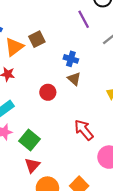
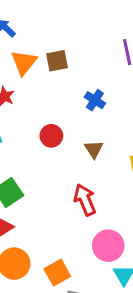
orange triangle: (14, 47) -> (24, 62), turned -30
brown triangle: (74, 79) -> (94, 149), moved

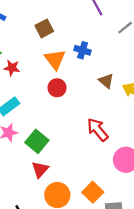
orange triangle: (24, 62) -> (55, 59), moved
brown triangle: (94, 149) -> (106, 81), moved

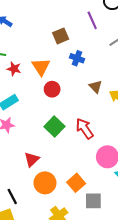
brown square: (44, 28) -> (61, 36), moved
orange triangle: (55, 59) -> (41, 67), moved
green square: (37, 141) -> (54, 126), moved

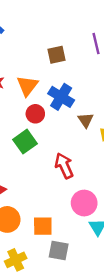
blue cross: (77, 58) -> (61, 97), moved, size x1.5
green square: (54, 126) -> (25, 142), moved
orange square: (76, 183) -> (43, 226), turned 30

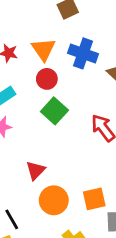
red circle: (35, 114) -> (47, 79), moved

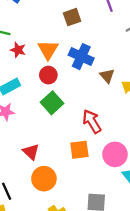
red triangle: (35, 170) -> (31, 152), turned -36
orange square: (94, 199) -> (79, 150), moved

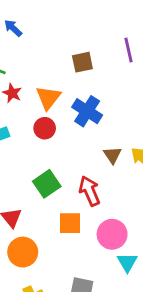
brown triangle: (107, 76) -> (112, 155), moved
green square: (52, 103) -> (47, 184), moved

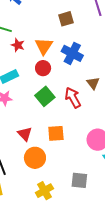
green square: (47, 184) -> (45, 96), moved
red arrow: (90, 191) -> (73, 98), moved
orange square: (70, 223) -> (56, 133), moved

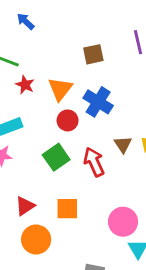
red circle: (43, 68) -> (68, 120), moved
red triangle: (25, 134) -> (25, 206), turned 35

